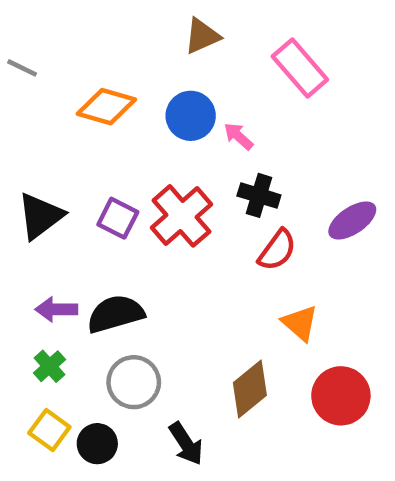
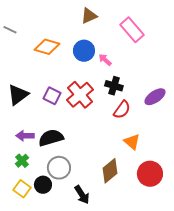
black circle: (97, 444) -> (43, 185), moved

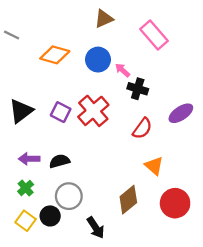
black cross: (114, 86) -> (138, 89), moved
black semicircle: (51, 138) -> (59, 161), size x0.7

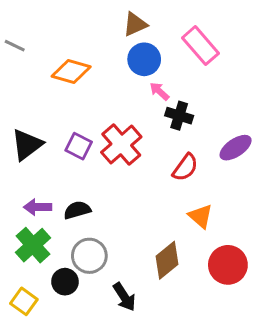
blue circle: (98, 60) -> (144, 59), moved
green cross: (26, 188) -> (33, 245), size x1.6
yellow square: (26, 221) -> (24, 301), moved

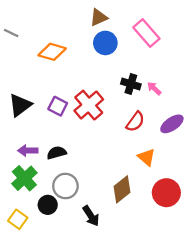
pink arrow: (159, 91) -> (154, 88), moved
purple ellipse: (236, 148) -> (172, 124), moved

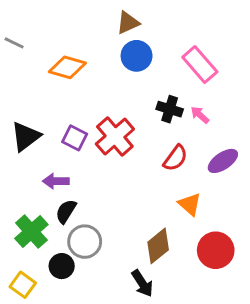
pink rectangle: (146, 33) -> (200, 64), moved
purple arrow: (28, 151) -> (56, 181), moved
black semicircle: (57, 153) -> (66, 211), moved, turned -42
black arrow: (91, 216) -> (142, 283), moved

